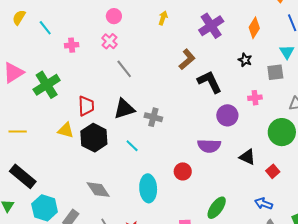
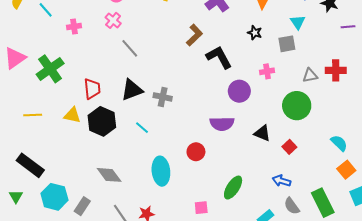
yellow line: (18, 132) -> (33, 115), moved

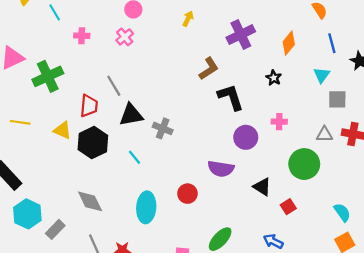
gray square: (287, 44) -> (337, 99), moved
gray line: (130, 48) -> (114, 86), moved

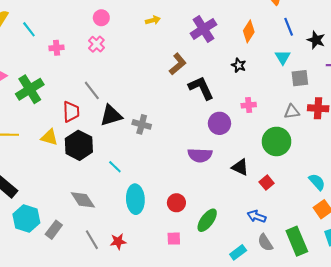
yellow arrow: (188, 19) -> (153, 20), turned 56
cyan line: (135, 157) -> (115, 167), moved
red circle: (187, 194) -> (176, 203), moved

